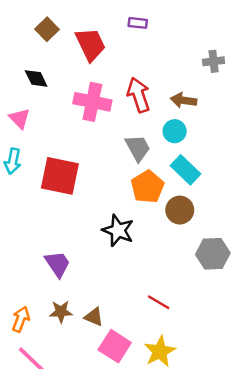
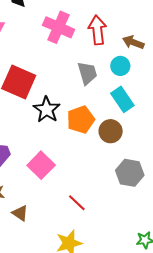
orange pentagon: (147, 187) -> (81, 120), moved
black star: (118, 230) -> (47, 110), moved
brown triangle: (94, 317) -> (20, 213), moved
pink square: (115, 346) -> (41, 165), moved

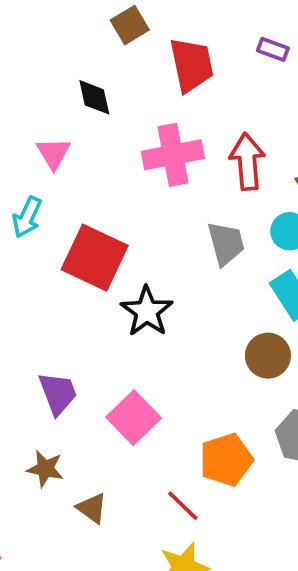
pink cross: (58, 27) -> (173, 155), turned -36
orange pentagon: (81, 120) -> (226, 460), moved
red line: (77, 203) -> (183, 506), moved

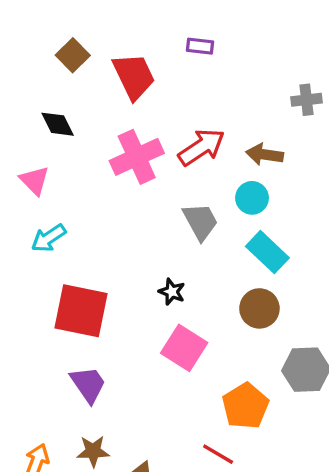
red arrow: (247, 162) -> (202, 147), turned 75
cyan arrow: (27, 217) -> (49, 238), moved, turned 45
red square: (95, 258) -> (81, 311), moved
black star: (147, 311) -> (172, 292), moved, size x0.6
pink square: (134, 418) -> (184, 348), moved

